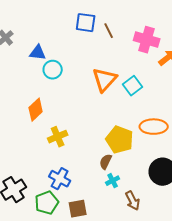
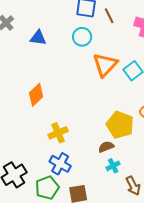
cyan circle: (53, 70) -> (82, 37), moved
yellow cross: (58, 137) -> (58, 133), moved
brown semicircle: (106, 162) -> (106, 147), turned 42

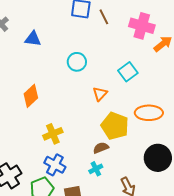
cyan circle: (82, 37) -> (77, 62), moved
orange triangle: (105, 65) -> (100, 94), moved, size x0.6
cyan cross: (113, 166) -> (96, 169), moved

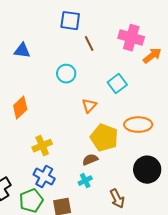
brown line: (104, 17) -> (89, 44), moved

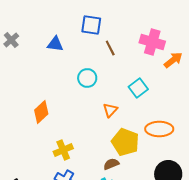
blue triangle: (22, 51) -> (55, 44), moved

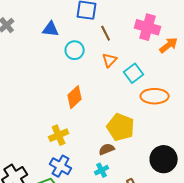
cyan circle: (87, 78) -> (75, 50), moved
orange triangle: (110, 110) -> (110, 60), moved
orange diamond: (41, 112) -> (75, 97), moved
orange ellipse: (159, 129) -> (155, 96), moved

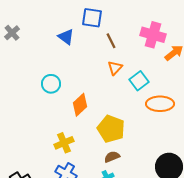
blue triangle: (51, 29) -> (66, 37), moved, turned 30
cyan circle: (75, 50) -> (51, 84), moved
yellow pentagon: (121, 127) -> (111, 129), moved

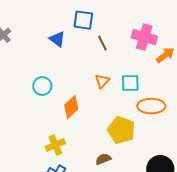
orange triangle: (115, 68) -> (102, 81), moved
cyan square: (139, 81) -> (130, 83), turned 36
yellow pentagon: (111, 129) -> (121, 130), moved

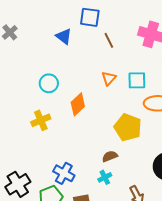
yellow cross: (55, 145) -> (41, 120), moved

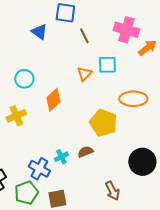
cyan square: (137, 80) -> (107, 65), moved
cyan cross: (105, 177) -> (61, 157), moved

